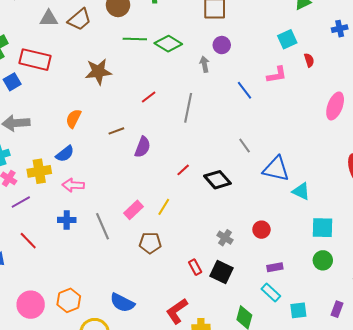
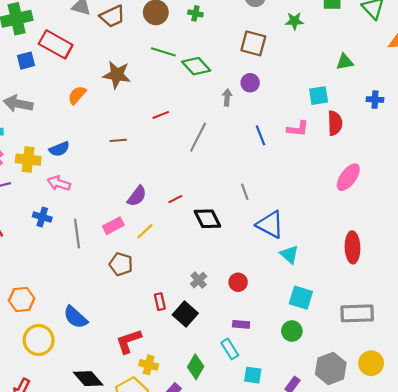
red semicircle: (309, 60) -> (335, 123), size x1.6
orange semicircle: (73, 119) -> (77, 95), moved
purple semicircle: (143, 147) -> (137, 196), moved

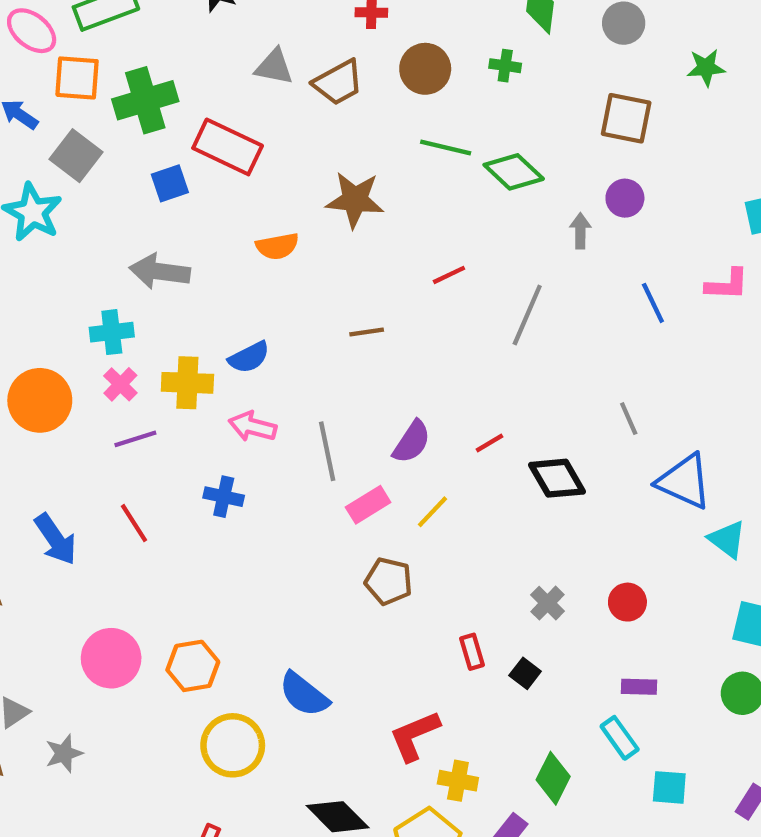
orange semicircle: (77, 95) -> (277, 246), turned -138
gray line: (77, 234) -> (327, 451), moved
black square: (185, 314) -> (525, 673), size x0.6

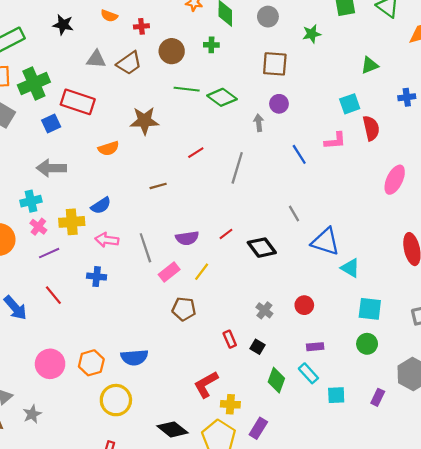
purple semicircle: (412, 442) -> (187, 238), turned 55
blue semicircle: (304, 694) -> (134, 357), moved, turned -36
green diamond: (553, 778) -> (276, 380), moved

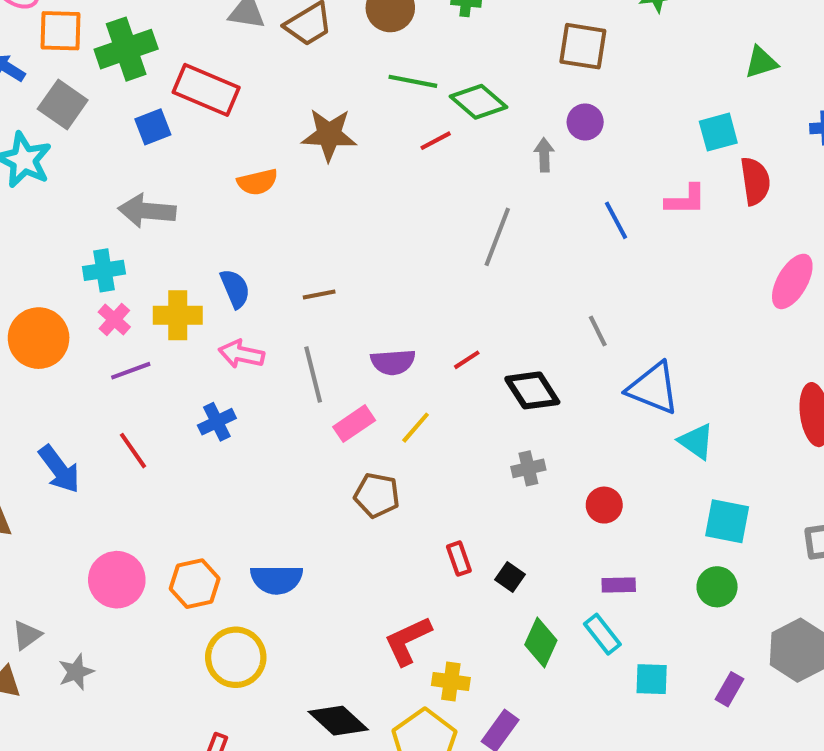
red line: (196, 153) -> (436, 141), moved
brown line: (158, 186) -> (319, 295), moved
blue semicircle: (101, 206) -> (235, 289), turned -84
blue cross: (97, 277) -> (217, 422), turned -36
gray cross: (264, 310) -> (528, 468), moved, turned 35

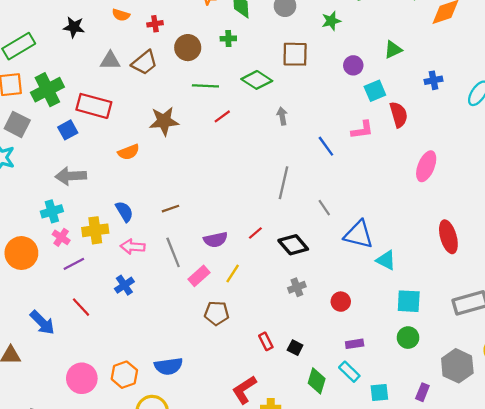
green diamond: (479, 102) -> (257, 80), moved
purple circle: (585, 122) -> (353, 65), moved
gray line: (497, 237) -> (283, 183), moved

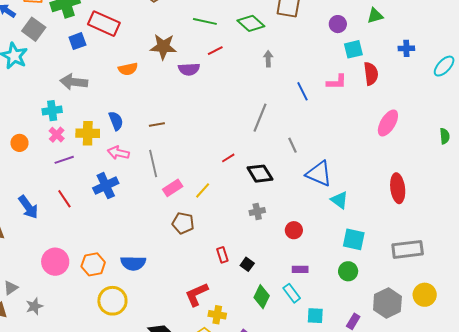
purple semicircle: (215, 240) -> (189, 69), moved
orange circle: (21, 253) -> (19, 143), size x0.6
blue cross: (124, 285) -> (106, 186), size x1.4

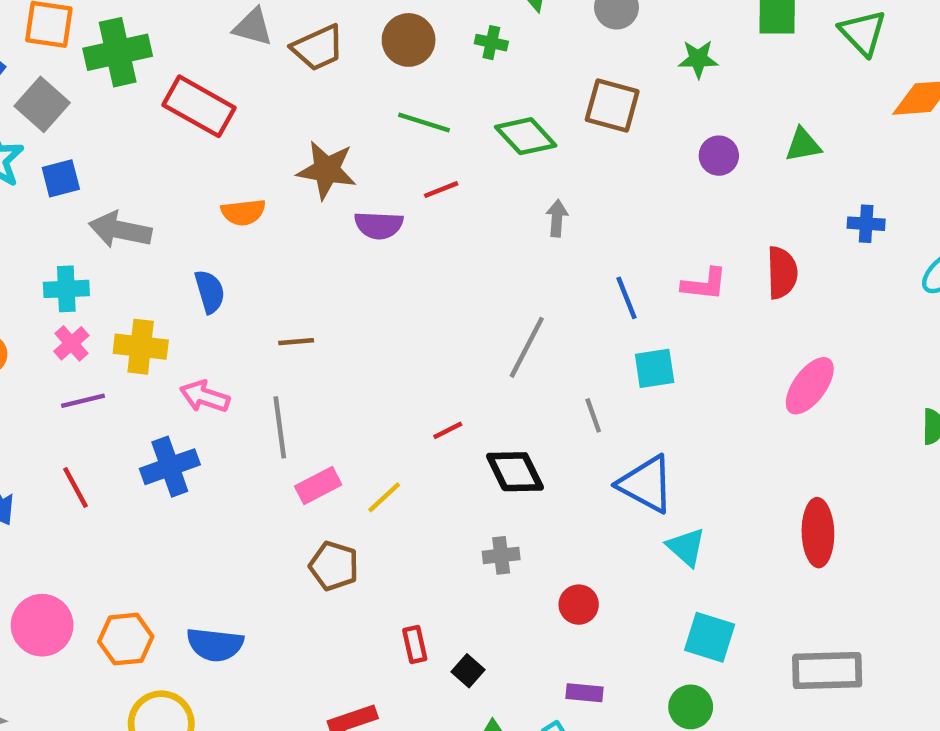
blue square: (77, 41) -> (61, 178), moved
cyan square: (353, 49) -> (655, 368), moved
blue semicircle: (116, 121) -> (210, 292), moved

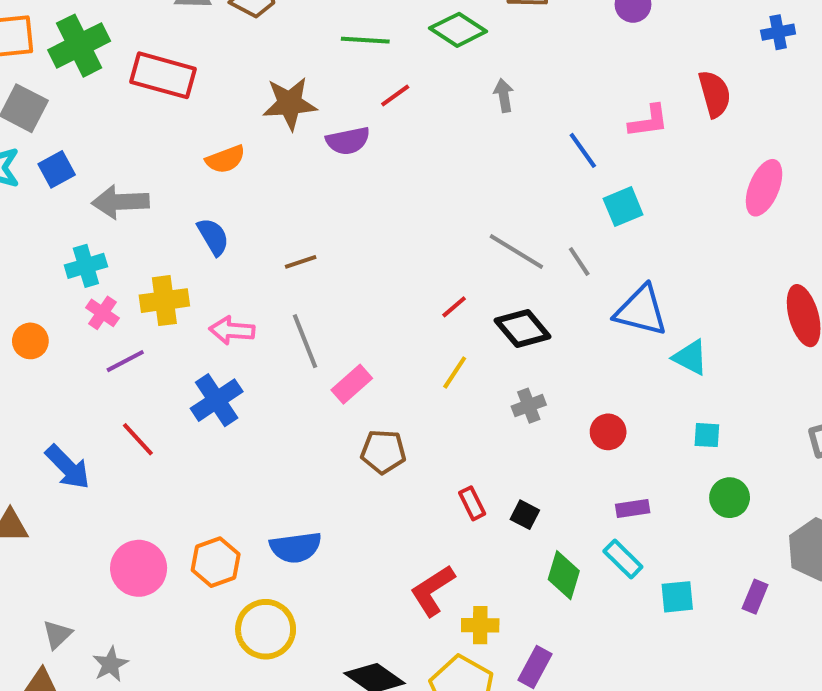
gray line: (527, 347) -> (516, 252), moved, turned -72
yellow line: (384, 497) -> (455, 372), moved
cyan square: (710, 637) -> (707, 435), moved, size x0.6

